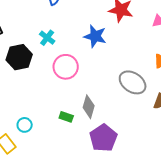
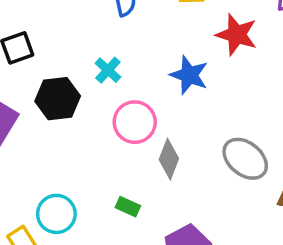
gray diamond: (89, 107) -> (169, 159), moved
cyan circle: (25, 125) -> (56, 214), size x1.5

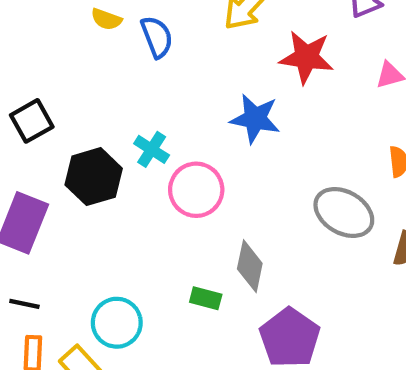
cyan cross: (108, 70) -> (152, 149), moved
gray diamond: (169, 159) -> (250, 266), moved

